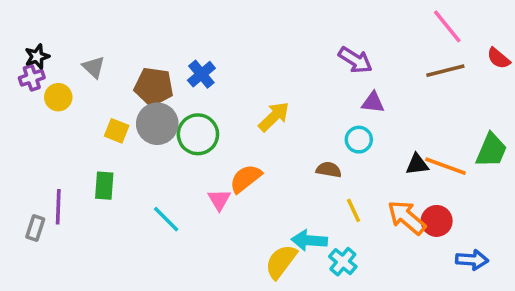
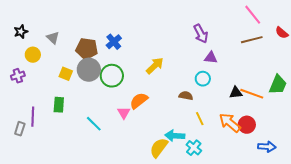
purple arrow: (355, 60) -> (201, 34), turned 30
purple cross: (32, 78) -> (18, 76), moved

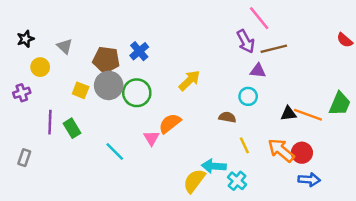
pink line: (253, 15) -> (259, 18), moved
brown line: (252, 40) -> (274, 49), moved
green rectangle: (59, 105) -> (72, 128), turned -35
purple line: (33, 117) -> (50, 122), moved
blue arrow: (267, 147) -> (309, 180), moved

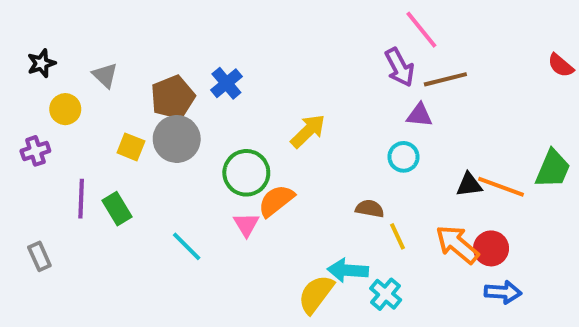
brown pentagon: (106, 60) -> (173, 97), turned -30
green circle: (137, 93) -> (246, 173), moved
brown semicircle: (227, 117) -> (370, 209), moved
gray rectangle: (24, 158) -> (39, 256), turned -42

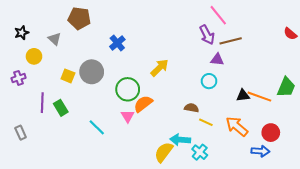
brown pentagon: (173, 97) -> (79, 18), moved, turned 30
yellow line: (398, 236) -> (206, 122), turned -40
red circle: (491, 248) -> (271, 133), moved

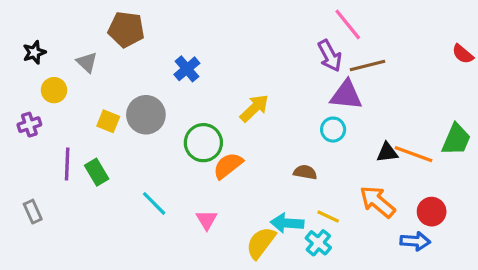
purple triangle: (217, 59) -> (346, 95), size x1.5
pink triangle: (128, 116) -> (207, 220), moved
yellow line: (206, 122) -> (328, 217), moved

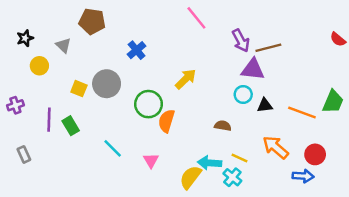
pink line: (348, 24) -> (196, 18), moved
purple cross: (29, 125) -> (15, 105), moved
black triangle: (387, 153) -> (265, 105), moved
orange semicircle: (228, 166) -> (166, 121), turned -35

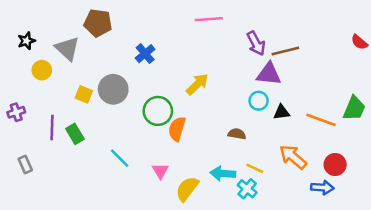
pink line: (196, 18) -> (209, 19), turned -55
gray triangle: (63, 45) -> (67, 48), size x1.5
yellow semicircle: (190, 177) -> (187, 189), moved

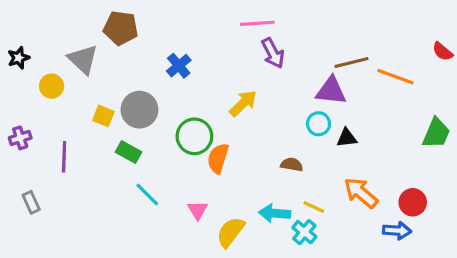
black star: (26, 41) -> (19, 58), moved
purple arrow: (256, 43) -> (273, 53), moved
orange line: (321, 120) -> (395, 77), moved
green rectangle: (75, 134) -> (128, 152), moved, turned -30

